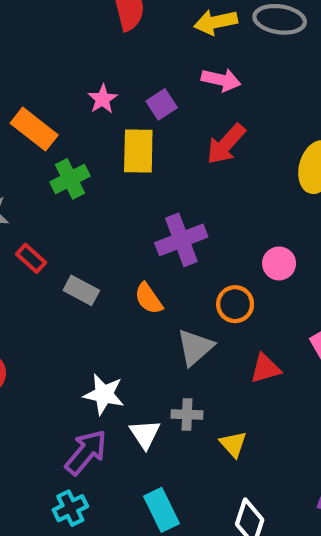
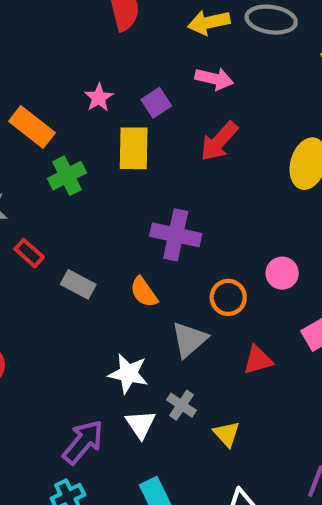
purple cross: (181, 240) -> (176, 235), turned 33
pink circle: (279, 263) -> (282, 273), moved
white star: (104, 394) -> (128, 374), moved
gray cross: (187, 415) -> (182, 405), turned 32

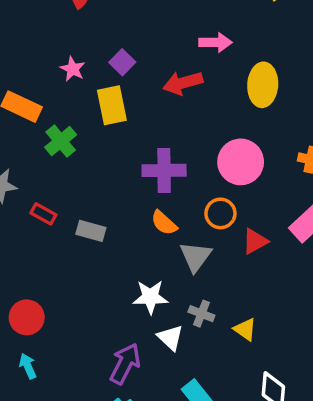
pink arrow: (214, 79) -> (215, 42), moved
red arrow: (219, 141) -> (183, 83), turned 45
pink circle: (282, 273) -> (241, 162), moved, size x1.6
orange semicircle: (144, 292) -> (164, 223), moved
red triangle: (258, 360) -> (255, 241), moved

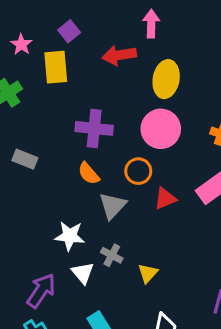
pink arrow: (215, 42) -> (151, 24), turned -96
pink star: (73, 69) -> (21, 44), moved
yellow ellipse: (263, 85) -> (166, 79), moved
gray rectangle: (91, 231) -> (25, 159), moved
yellow triangle: (245, 329) -> (148, 273), turned 30

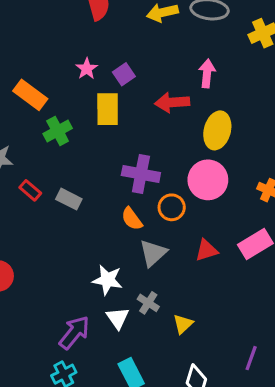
pink star: (21, 44) -> (87, 69), moved
orange circle: (138, 171) -> (172, 207), moved

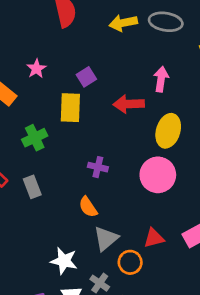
pink star: (87, 69) -> (36, 69), moved
green cross: (58, 131) -> (35, 138), moved
purple cross: (141, 174) -> (98, 167), size x0.6
gray rectangle: (69, 199) -> (32, 187), turned 40
orange circle: (172, 207) -> (130, 262), moved

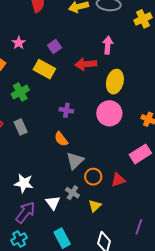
yellow rectangle: (70, 108) -> (44, 69), turned -60
red triangle: (154, 238) -> (118, 180), moved
white star: (64, 261) -> (24, 183), moved

